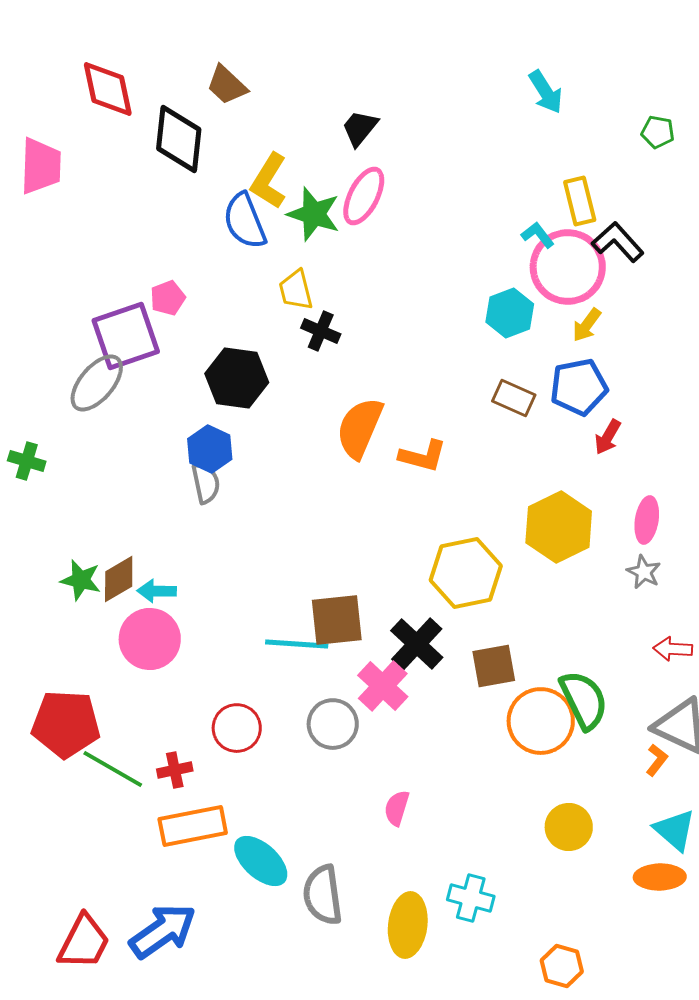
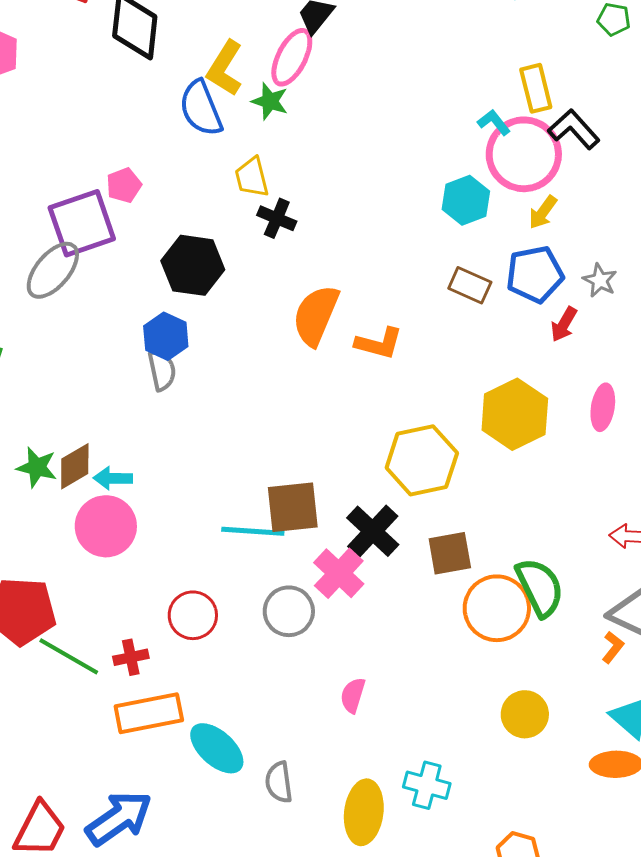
pink ellipse: (364, 196) -> (292, 57), moved
green star: (314, 214) -> (270, 101), size x0.7
gray star: (644, 572) -> (600, 280), moved
gray semicircle: (323, 895) -> (279, 782), size x0.7

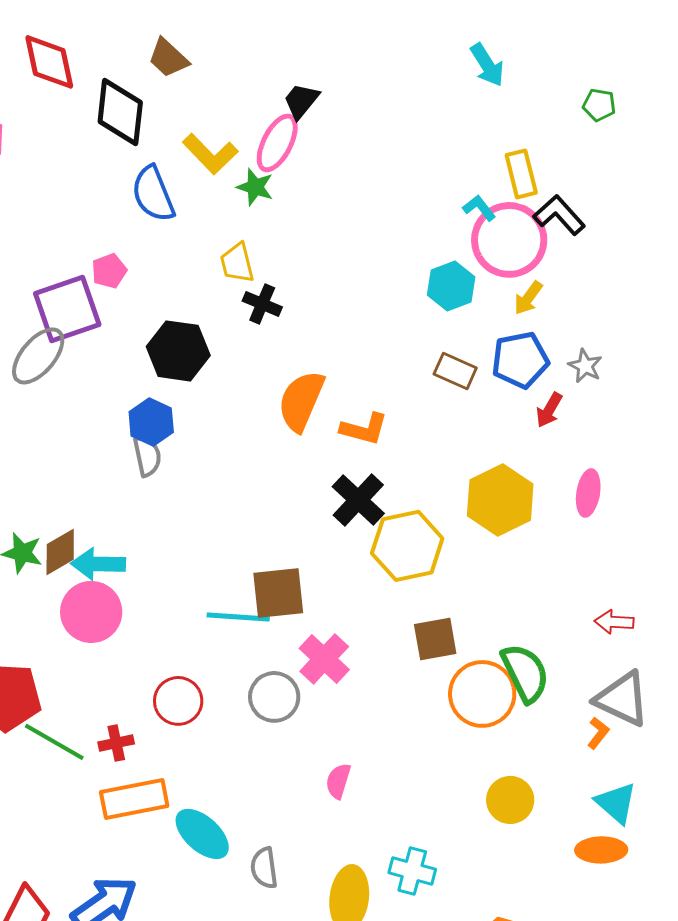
yellow L-shape: (225, 68) -> (210, 154), turned -76
blue semicircle: (201, 108) -> (153, 194), moved
cyan arrow: (113, 478) -> (98, 564), size x1.4
black cross: (373, 531) -> (358, 500), moved

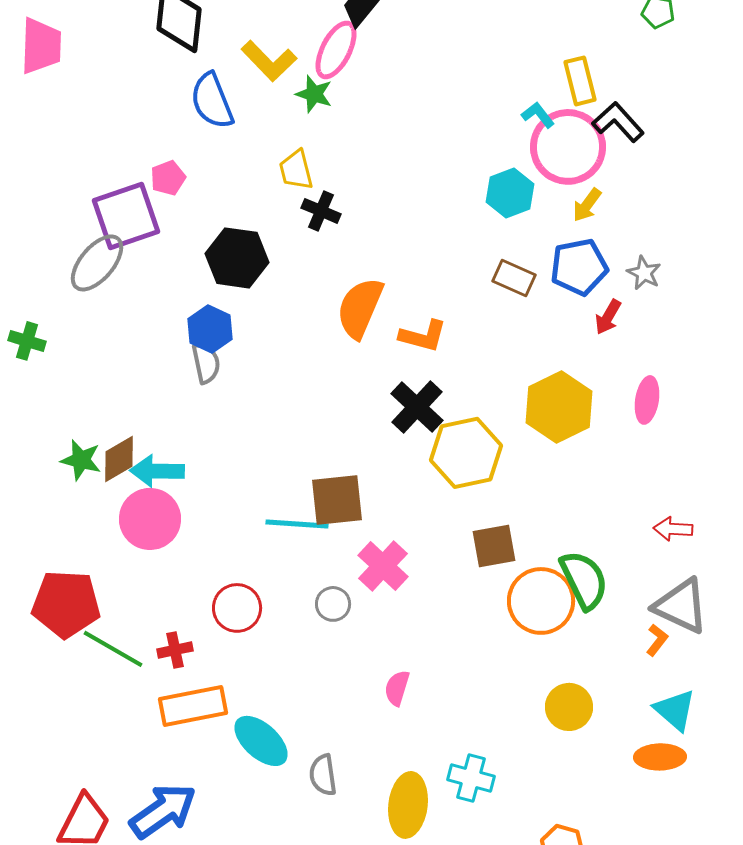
gray circle: (274, 697) -> (333, 604), size x0.7

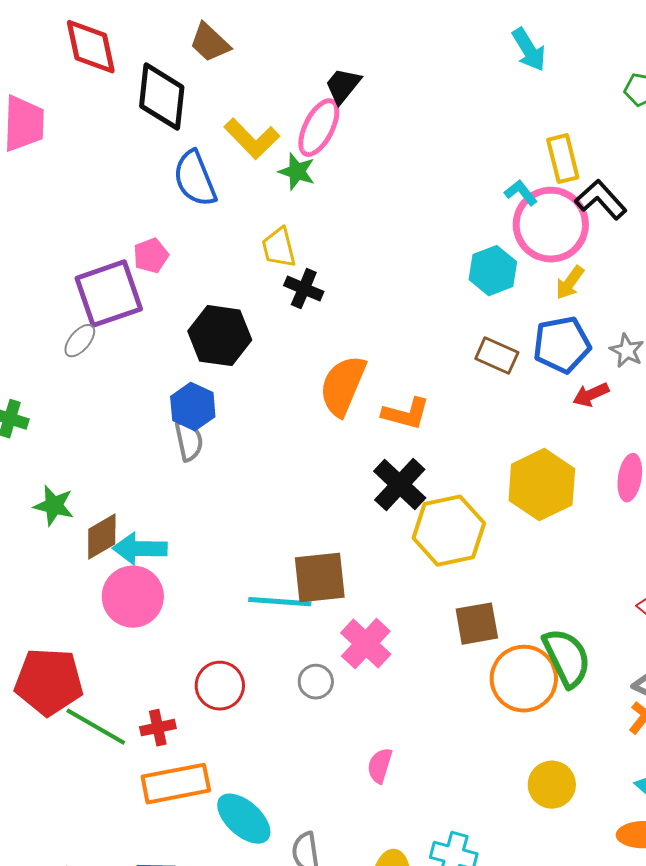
gray ellipse: (97, 263) -> (80, 341), size x0.6
red arrow: (608, 317) -> (591, 395), turned 36
green star: (81, 460) -> (54, 506), moved

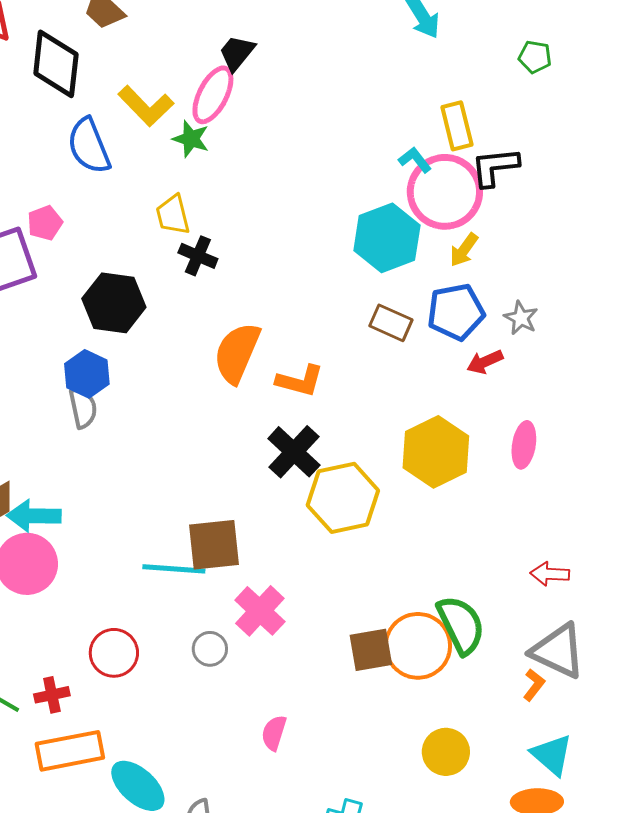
black L-shape: (601, 200) -> (495, 167), turned -54
cyan hexagon: (493, 271) -> (387, 238), size x1.4
brown square: (477, 624) -> (371, 650), moved

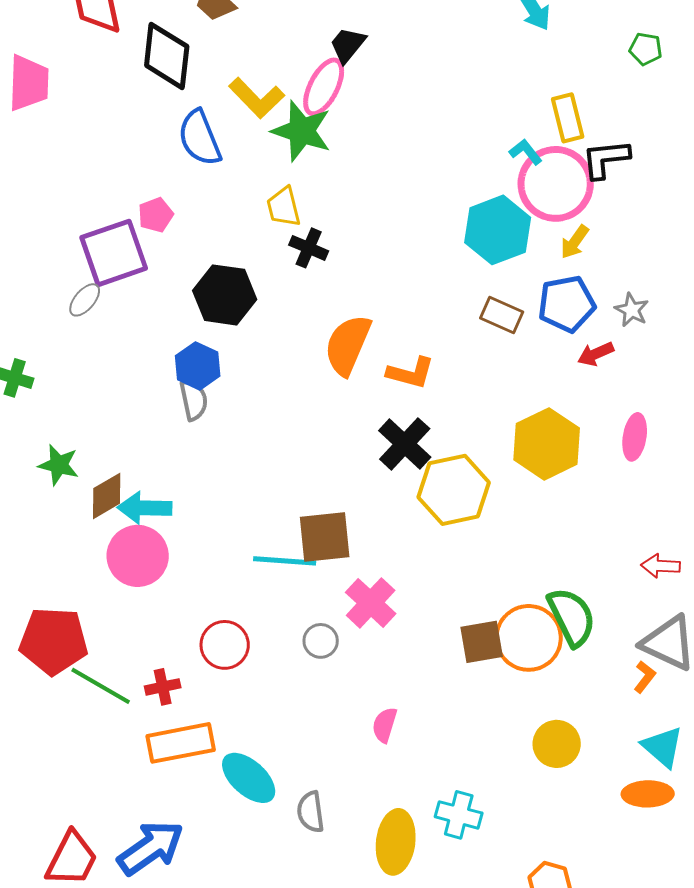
green star: (191, 139) -> (302, 131), size x1.6

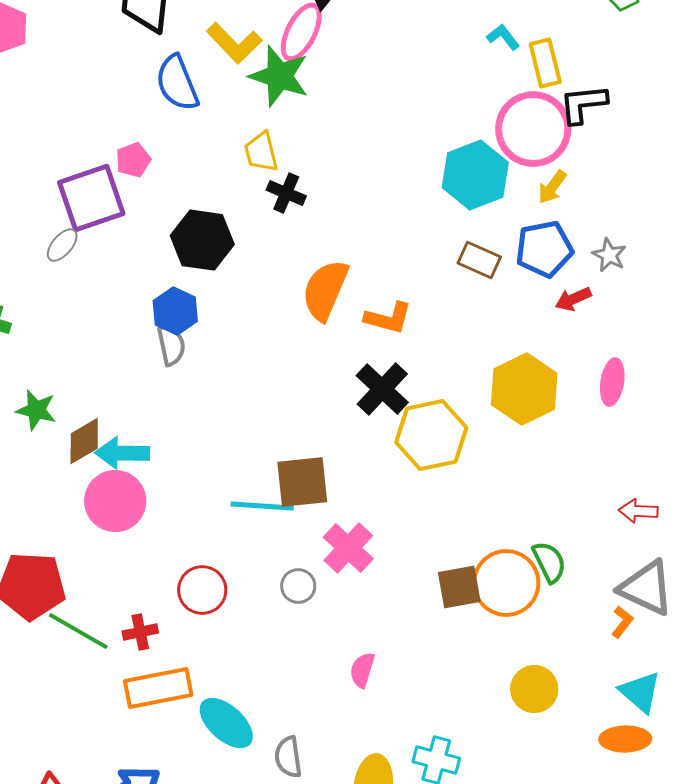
cyan L-shape: (526, 152) -> (503, 37), moved
green semicircle: (572, 617) -> (549, 562), size x0.7

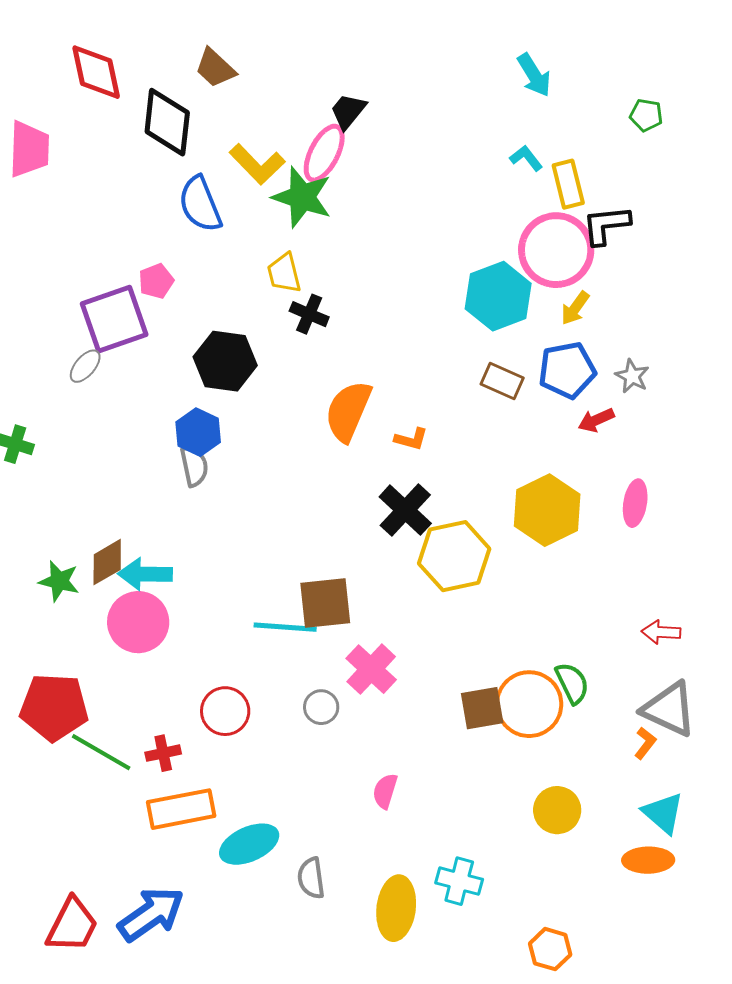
orange L-shape: (388, 318) -> (411, 439), size x0.7
green star: (36, 410) -> (59, 581), moved
cyan ellipse: (226, 723) -> (249, 844), turned -66

